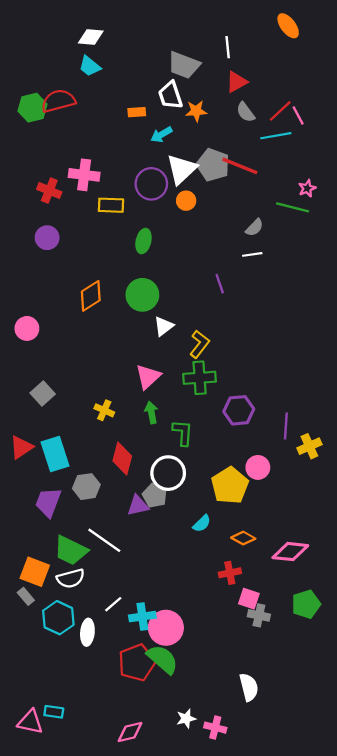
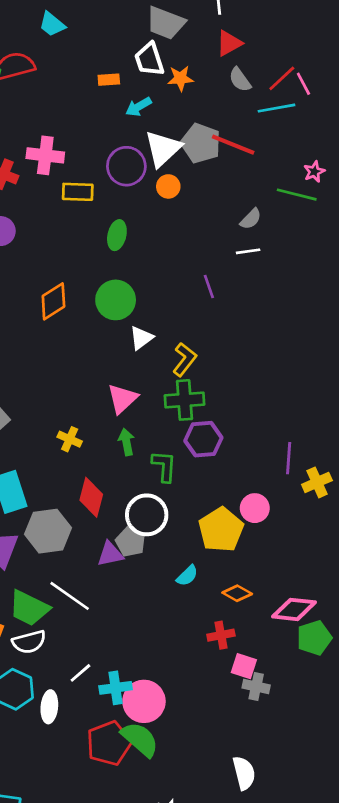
purple hexagon: (239, 410) -> (203, 439), moved
gray hexagon: (86, 487) -> (48, 531), size x1.4
green pentagon: (306, 604) -> (314, 638), moved

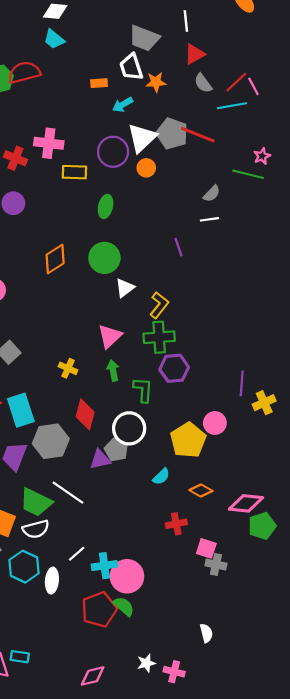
red cross: (221, 635) -> (176, 524), moved
green semicircle: (140, 739) -> (124, 606), size x0.7
white semicircle: (244, 773) -> (206, 633), size x0.7

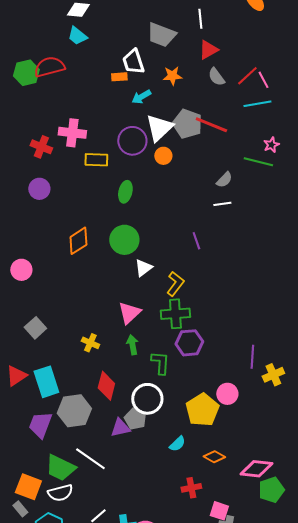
white trapezoid: (131, 67) -> (133, 62), moved
cyan line: (232, 106) -> (257, 104), moved
purple line: (178, 247) -> (196, 241), moved

